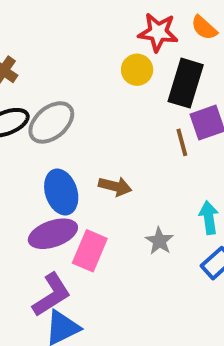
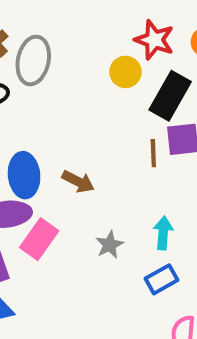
gray ellipse: (51, 122) -> (33, 60), moved, turned -51

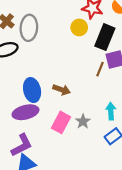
brown line: (153, 153) -> (100, 69), turned 32
pink rectangle: (39, 239) -> (61, 122), moved

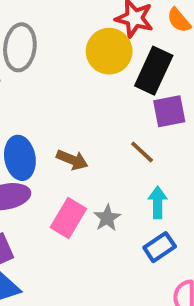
yellow circle: (79, 27) -> (109, 51), size x1.5
brown line: (100, 69) -> (142, 152), moved, turned -72

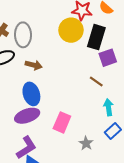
brown arrow: (72, 160) -> (34, 65), moved
gray star: (107, 218) -> (86, 143), moved

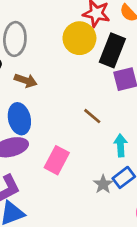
brown line: (96, 82) -> (92, 116), moved
gray star: (86, 143) -> (103, 184), moved

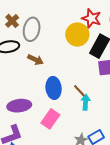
blue ellipse: (19, 119) -> (54, 88), moved
cyan arrow: (121, 145) -> (86, 102), moved

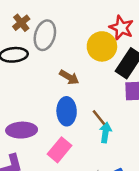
brown arrow: (35, 60) -> (69, 77), moved

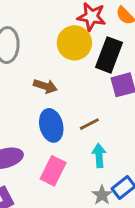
brown line: (99, 117) -> (89, 124), turned -66
cyan arrow: (106, 133) -> (99, 156), moved

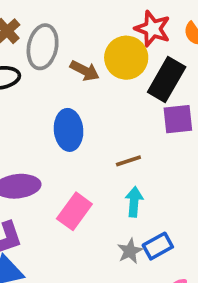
brown arrow: (45, 86) -> (85, 71), moved
blue ellipse: (51, 125) -> (69, 130), moved

